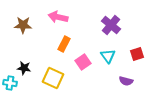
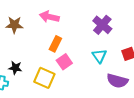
pink square: (83, 62) -> (64, 62), moved
purple semicircle: (126, 81) -> (117, 81), size x1.5

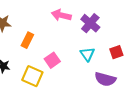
pink arrow: (49, 17) -> (61, 15), moved
orange rectangle: (55, 44) -> (27, 40), moved

